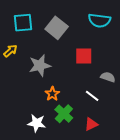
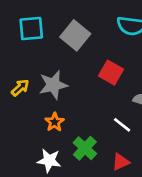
yellow arrow: (10, 51) -> (20, 88), moved
red square: (84, 56) -> (111, 73), turned 30
orange star: (52, 94) -> (55, 122), moved

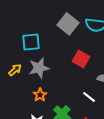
cyan square: (31, 29) -> (31, 42), moved
gray square: (75, 35) -> (68, 24), moved

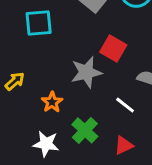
gray star: (39, 68) -> (86, 72), moved
yellow arrow: (15, 70) -> (15, 81), moved

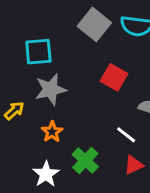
gray star: (86, 72) -> (51, 89), moved
white star: (46, 144) -> (46, 174), turned 30
red triangle: (124, 145) -> (134, 165), moved

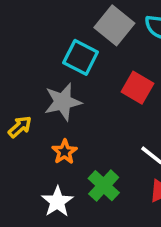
cyan square: (38, 52) -> (81, 57), moved, turned 32

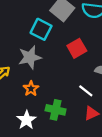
red square: (138, 88) -> (77, 48), turned 30
green cross: (104, 186) -> (56, 110), turned -30

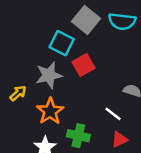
red square: (77, 48) -> (83, 65), moved
orange star: (31, 89) -> (50, 111), size x1.5

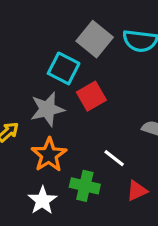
white line: (113, 114) -> (114, 158), moved

